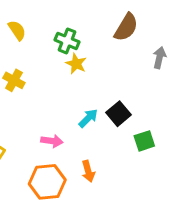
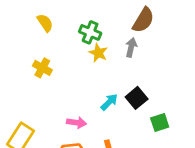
gray arrow: (159, 58) -> (131, 47), moved

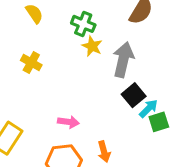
gray arrow: (131, 47) -> (123, 60), moved, size x1.6
cyan arrow: (109, 102) -> (148, 109), moved

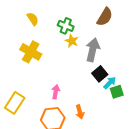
yellow cross: (31, 63) -> (31, 52), size x1.5
pink arrow: (68, 122) -> (56, 92), turned -88

